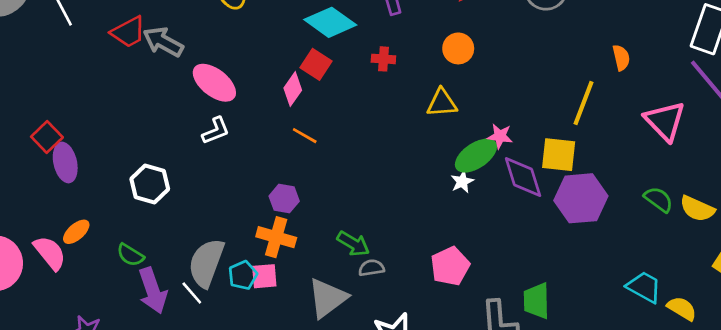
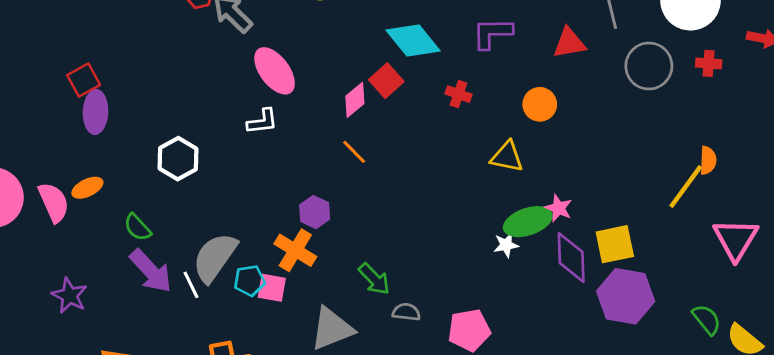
yellow line: (583, 103) -> (686, 187), moved
yellow square: (559, 155) -> (615, 244), turned -33
gray semicircle: (371, 268) -> (406, 312), moved
purple arrow: (153, 291) -> (151, 271), turned -39

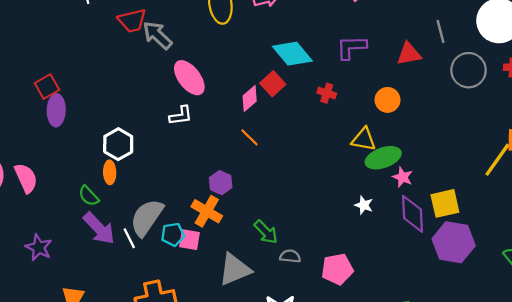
orange ellipse: (87, 188) -> (110, 172), moved, turned -65
green ellipse: (528, 222) -> (383, 158), moved
white star: (506, 245) -> (364, 205), turned 30

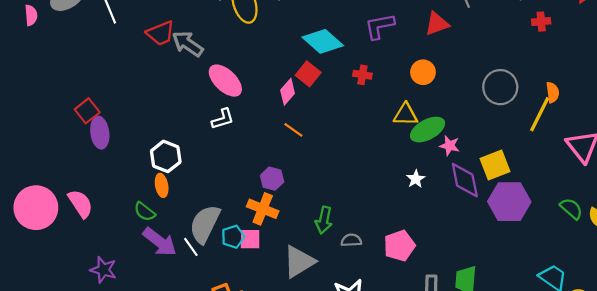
gray circle: (469, 70) -> (500, 87), moved
white star: (364, 205) -> (416, 179), turned 30
green arrow: (266, 232) -> (324, 220), turned 65

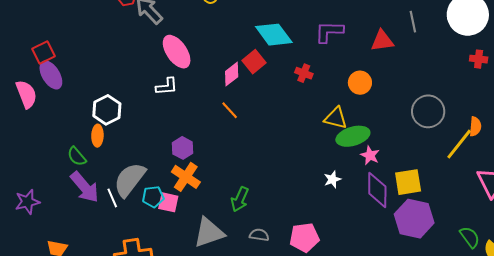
purple ellipse: (100, 133) -> (51, 75), turned -36
purple hexagon: (272, 179) -> (183, 148), moved
pink semicircle: (80, 204) -> (26, 94), moved
gray semicircle: (351, 240) -> (259, 235), moved
purple star: (103, 270) -> (27, 202), turned 30

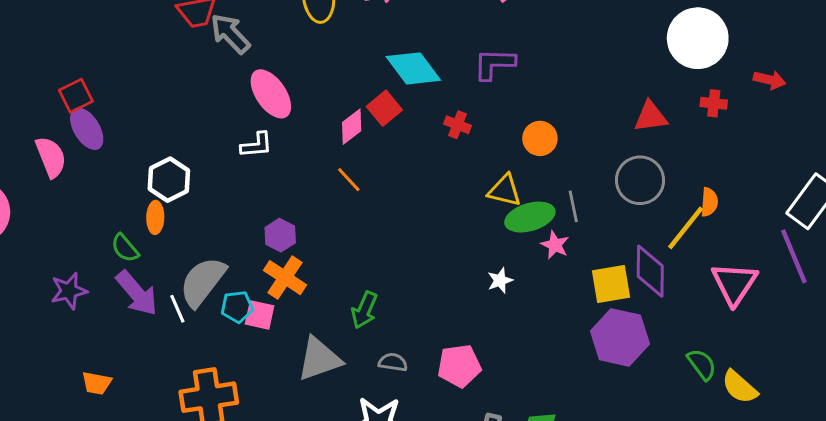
gray line: (413, 22) -> (573, 206), moved
red triangle: (382, 41) -> (651, 117), moved
purple diamond: (377, 190) -> (650, 271), moved
purple star: (27, 202) -> (69, 291), moved

